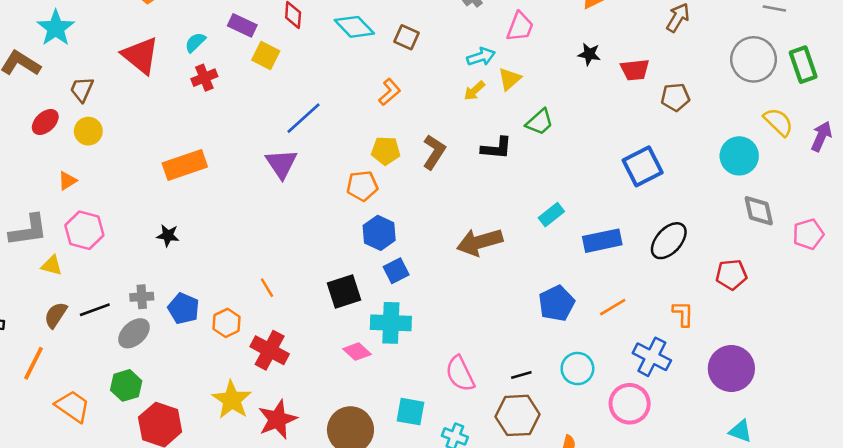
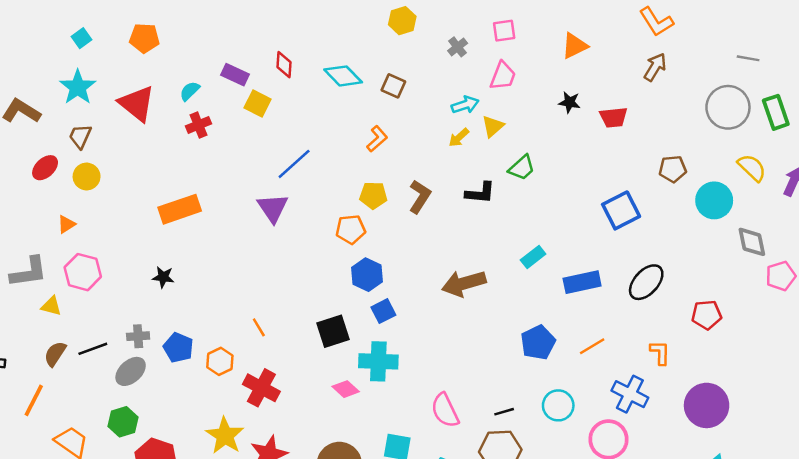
cyan star: (56, 28) -> (78, 87), moved
brown pentagon: (675, 97) -> (673, 169), moved
gray diamond: (759, 211) -> (752, 242), moved

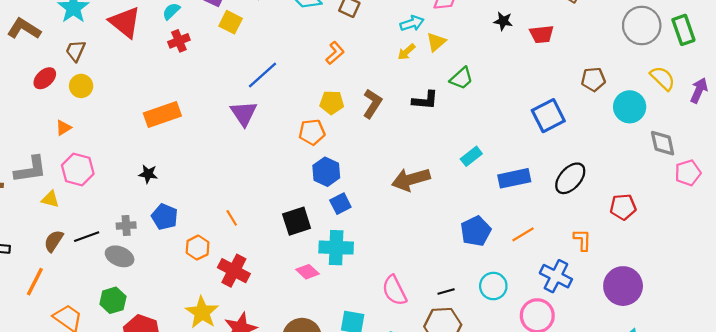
blue pentagon: (178, 348) -> (165, 217), moved
gray ellipse: (131, 371) -> (120, 256), turned 64

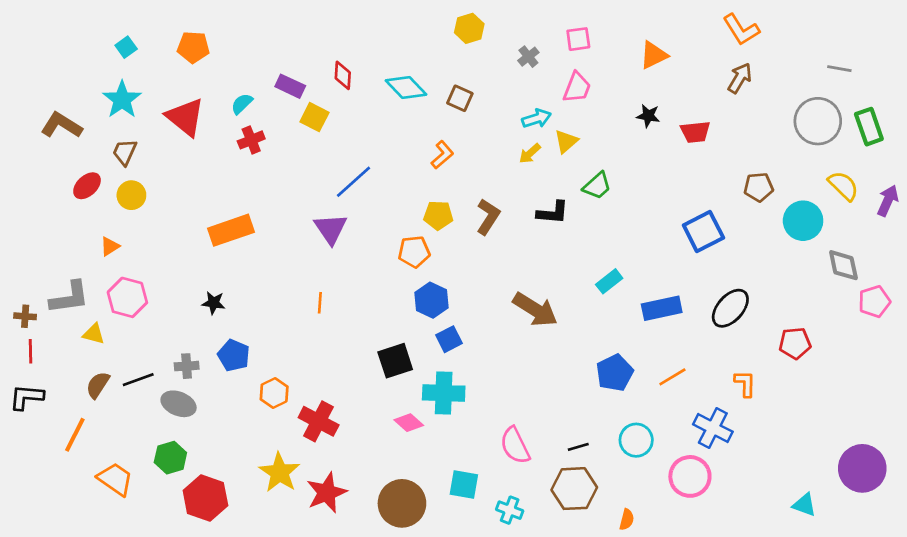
brown arrow: (411, 179) -> (535, 310), turned -132
orange line: (232, 218) -> (320, 303), moved, turned 35
purple circle: (623, 286) -> (862, 468), moved

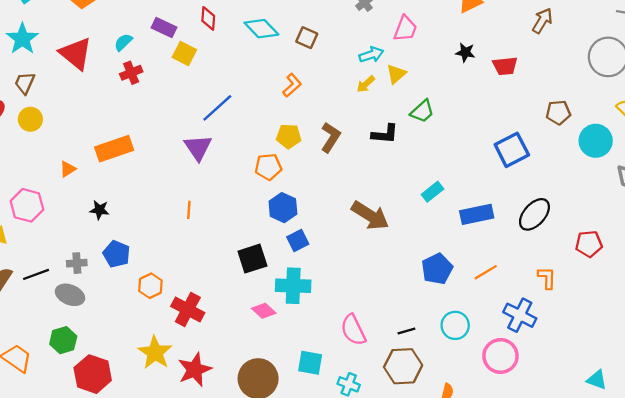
orange triangle: (110, 246) -> (68, 169), moved

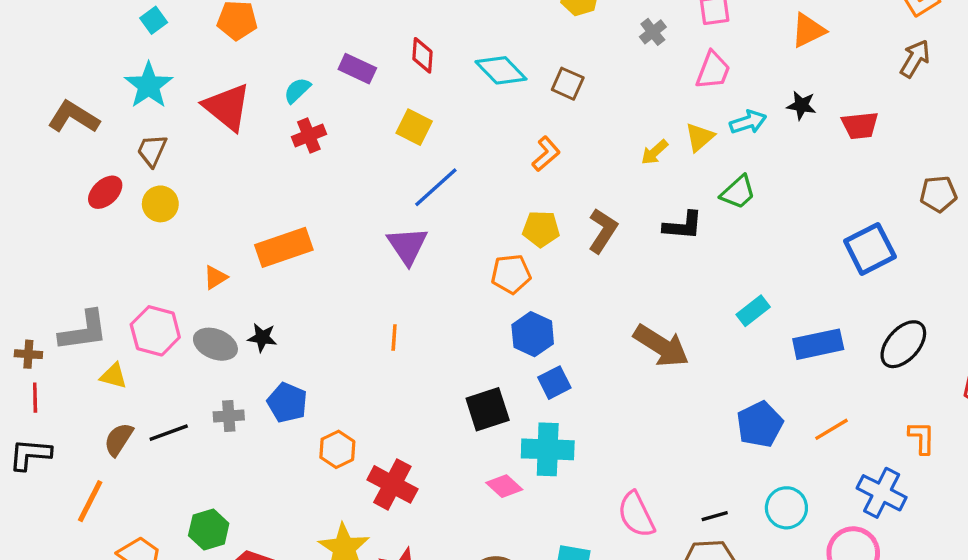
yellow square: (184, 54) -> (414, 127), moved
cyan arrow: (371, 55) -> (748, 122), moved
gray ellipse: (70, 295) -> (215, 344), moved

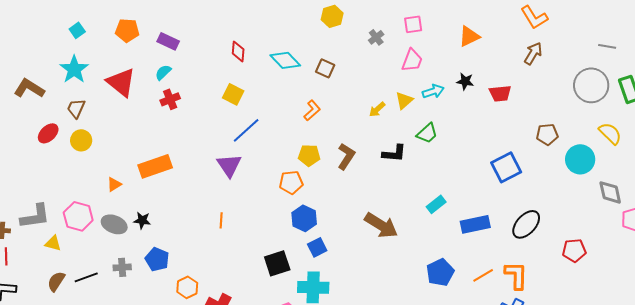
purple rectangle: (357, 69) -> (168, 41), moved
orange L-shape: (922, 438) -> (516, 275), moved, size x1.4

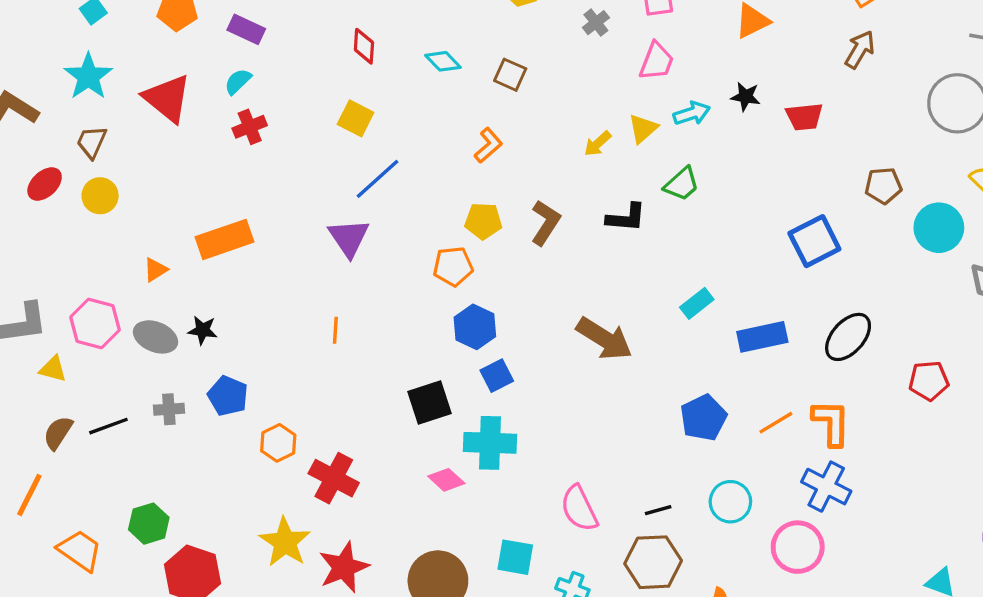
cyan diamond: (285, 60) -> (443, 61), size x0.7

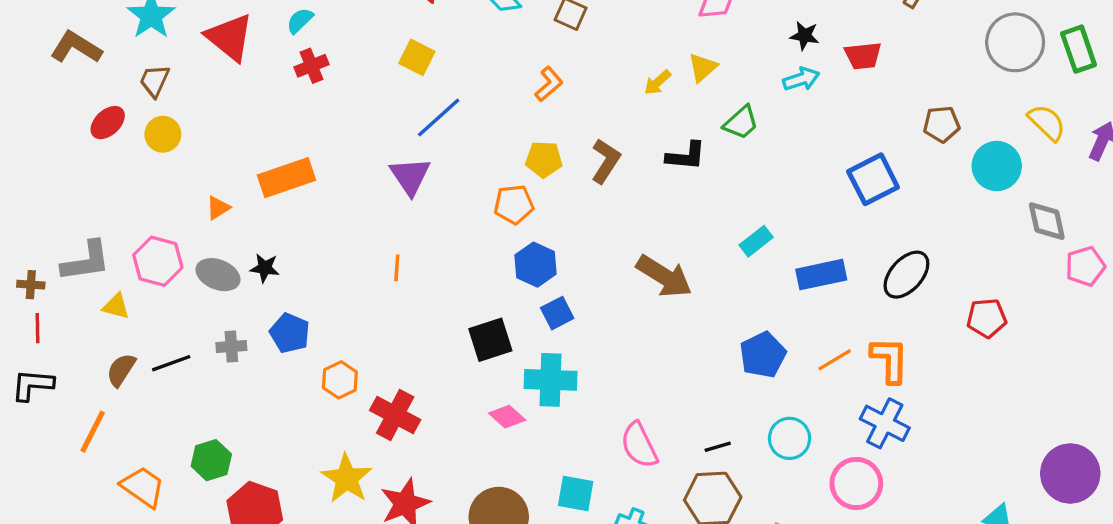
cyan arrow: (692, 113) -> (801, 79), moved

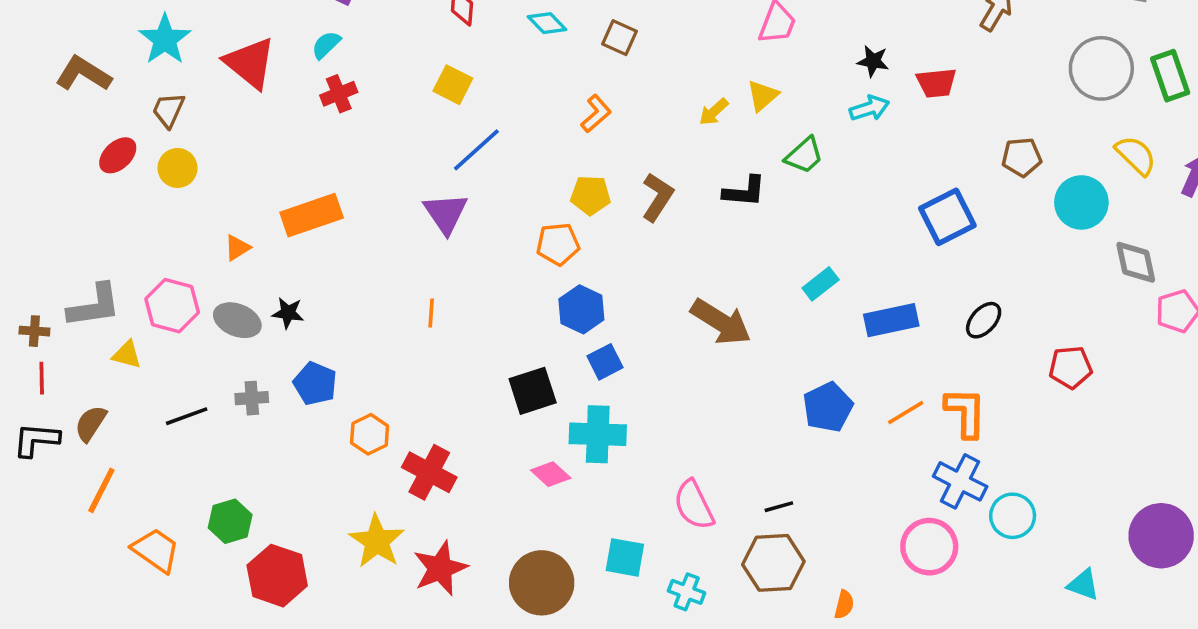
black ellipse: (906, 275) -> (984, 320), size x0.7
brown semicircle: (121, 370) -> (91, 423), moved
cyan circle: (790, 438) -> (1013, 516), moved

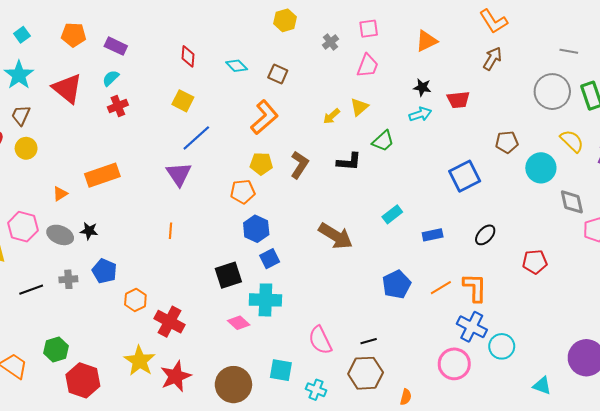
orange L-shape: (596, 114) -> (264, 117), size x1.6
blue rectangle: (891, 320) -> (433, 235), size x0.7

